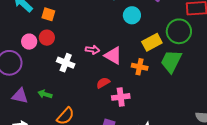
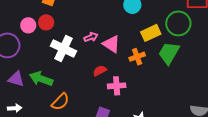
pink arrow: (92, 50) -> (91, 37), turned -32
white cross: (66, 63) -> (64, 49), size x1.4
orange cross: (140, 67) -> (137, 57), turned -35
green arrow: (45, 94) -> (41, 79), size x1.6

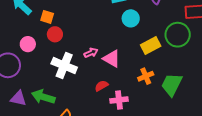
red circle: (46, 22) -> (55, 34), moved
green trapezoid: (169, 53) -> (172, 85), moved
orange cross: (137, 57) -> (146, 76), moved

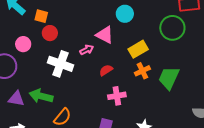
yellow rectangle: (151, 46) -> (138, 49), moved
pink triangle: (112, 59) -> (105, 35), moved
red semicircle: (101, 86) -> (106, 70), moved

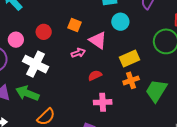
orange square: (41, 16) -> (74, 25), moved
white cross: (61, 64) -> (36, 64), moved

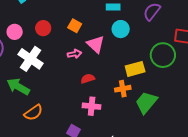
yellow rectangle: (129, 58) -> (135, 69), moved

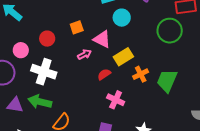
orange square: (75, 26) -> (77, 27), turned -32
yellow rectangle: (135, 69) -> (123, 57), moved
pink cross: (92, 106) -> (116, 100), turned 36

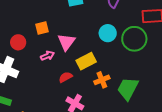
cyan circle: (122, 18) -> (108, 33), moved
red circle: (47, 39) -> (18, 42), moved
pink triangle: (102, 39) -> (66, 42), turned 36

